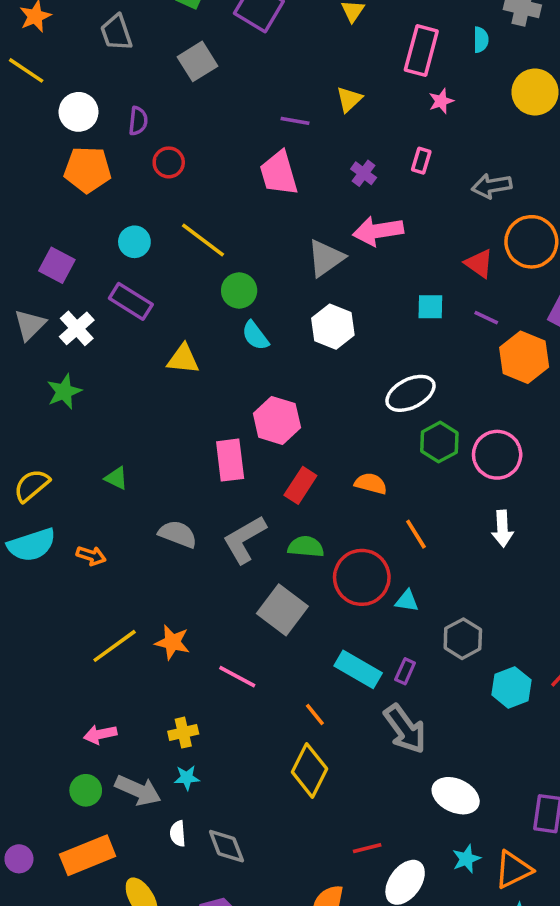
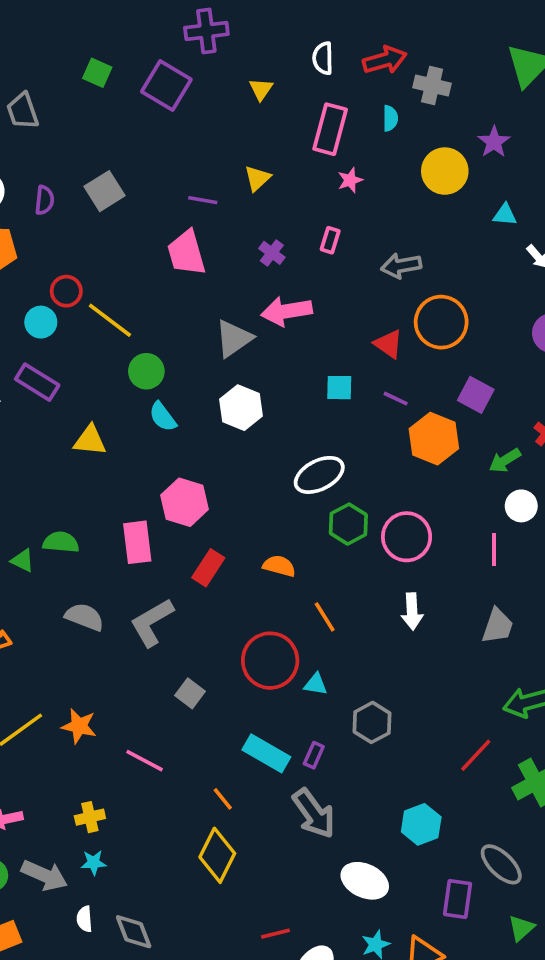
gray square: (198, 61) -> (104, 191), moved
red circle: (169, 162) -> (66, 291), moved
green semicircle: (306, 547) -> (61, 542), moved
gray square: (282, 610) -> (190, 693), size x0.6
cyan hexagon: (512, 687) -> (421, 824), moved

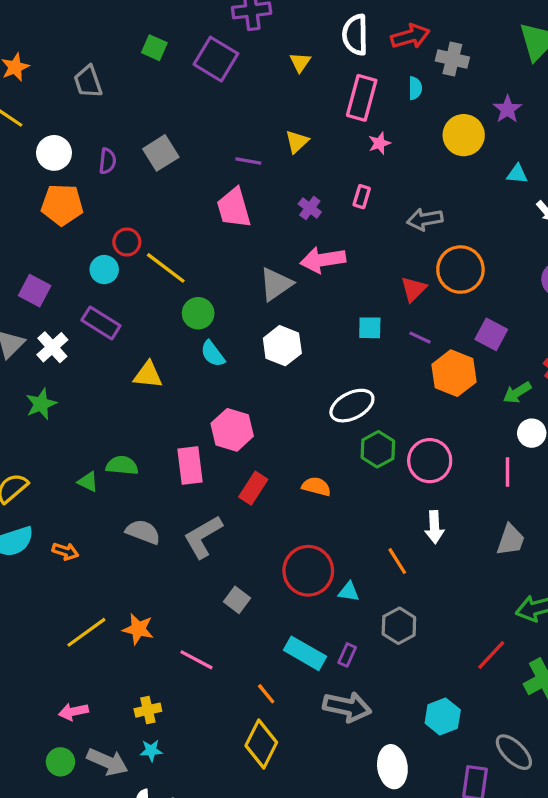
white semicircle: (323, 58) -> (355, 35), size x1.4
red triangle: (388, 344) -> (413, 289), turned 40
orange line: (325, 617) -> (397, 561), moved
gray arrow: (314, 813) -> (347, 707), turned -42
white ellipse: (365, 881) -> (392, 767), turned 57

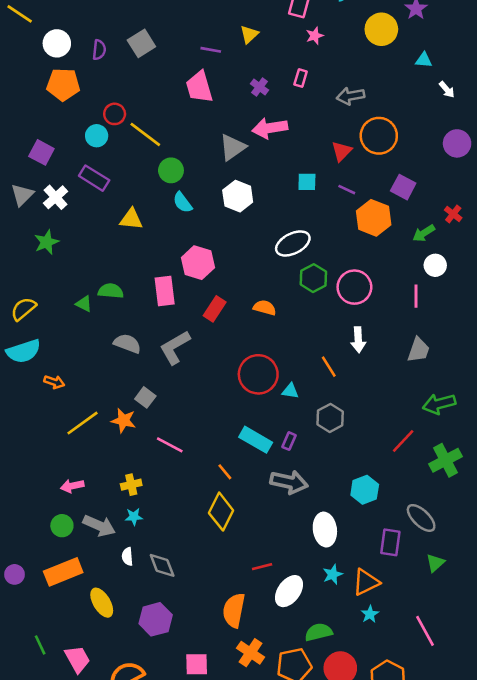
orange arrow: (65, 551) -> (54, 382), moved
gray square: (237, 600) -> (145, 397), moved

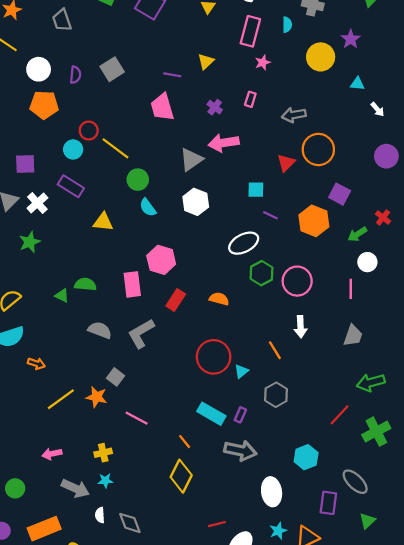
purple square: (41, 152) -> (25, 164), turned -30
purple line: (347, 190) -> (270, 215), moved
cyan triangle: (290, 391) -> (241, 371), turned -48
green circle: (62, 526) -> (15, 488), moved

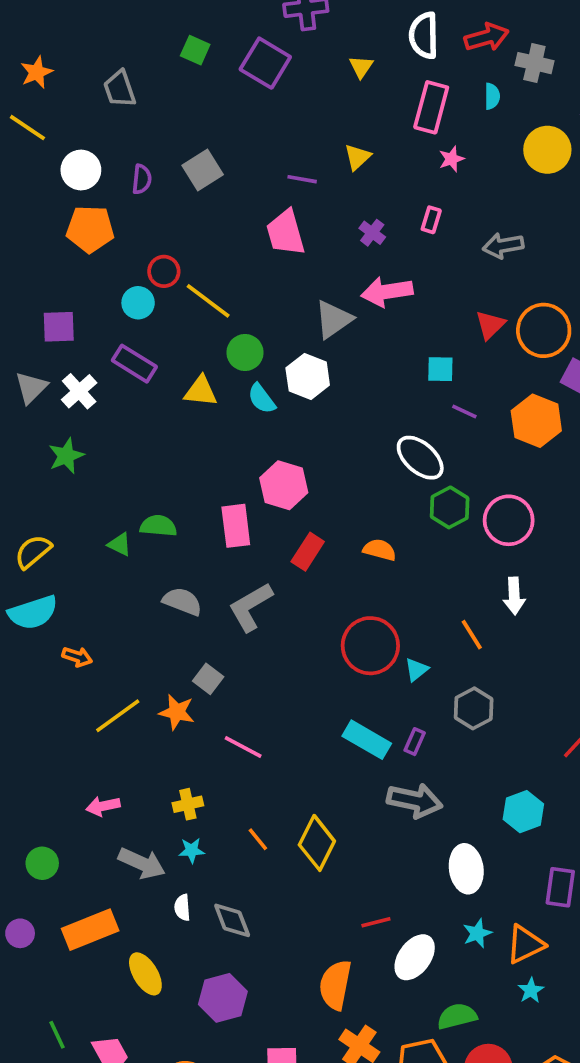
orange circle: (318, 149) -> (544, 330), moved
white hexagon: (196, 202) -> (308, 377), moved
yellow triangle: (103, 222) -> (201, 391), moved
white ellipse: (244, 243) -> (420, 458), turned 68
orange line: (185, 442) -> (258, 839), moved

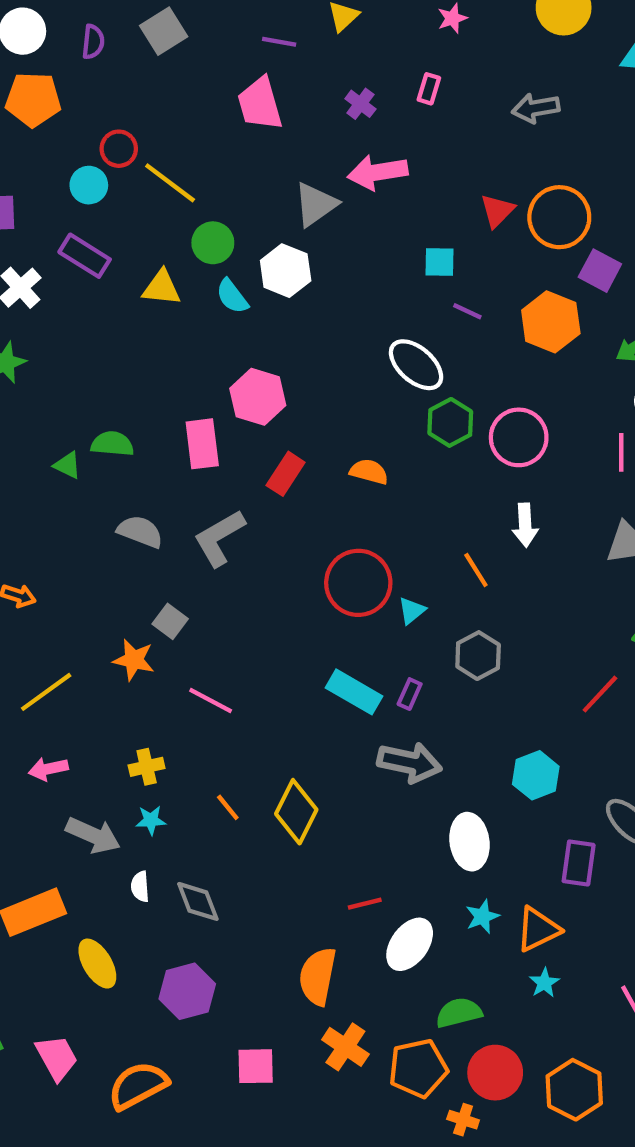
gray arrow: (503, 246) -> (536, 108), moved
yellow line: (118, 716) -> (46, 692), moved

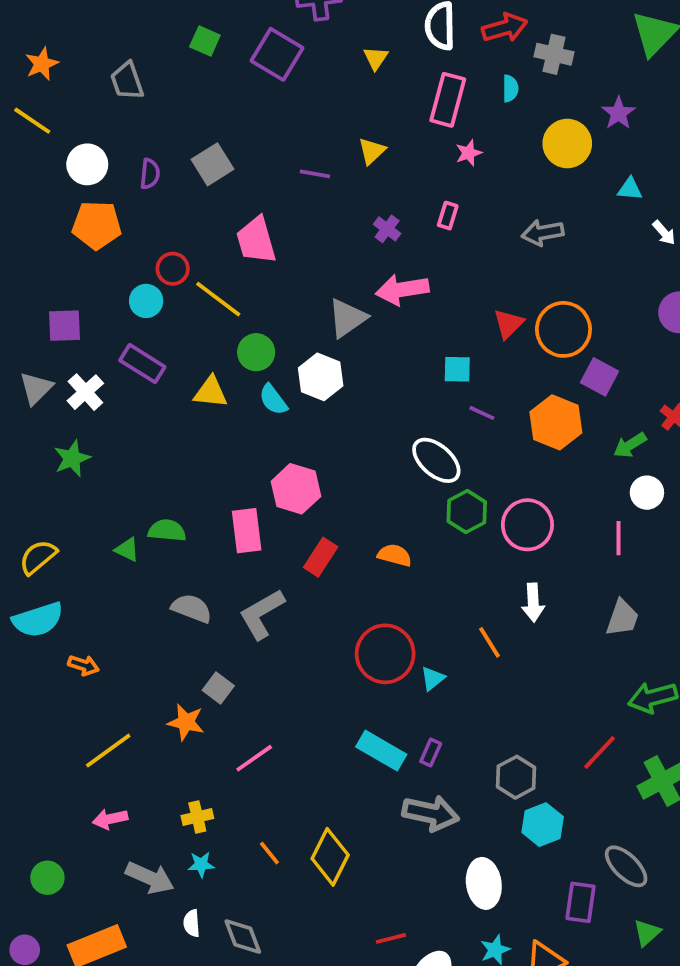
pink trapezoid: (260, 104) -> (256, 240), moved
gray hexagon: (478, 656) -> (516, 777), moved
pink line: (211, 700) -> (254, 758), turned -63

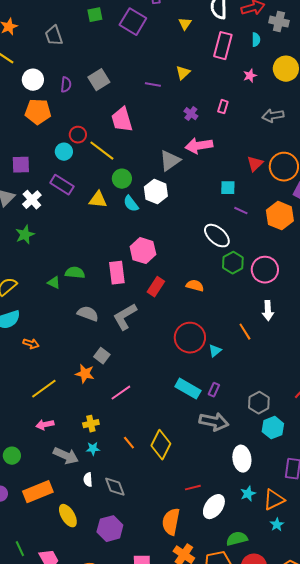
green square: (205, 41) -> (95, 15), turned -35
pink star: (469, 153) -> (250, 76), moved

